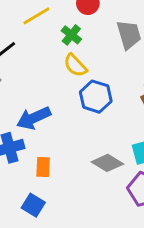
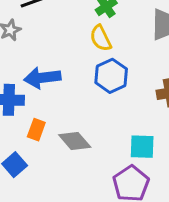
gray diamond: (107, 163) -> (75, 141), moved

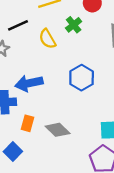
yellow semicircle: (101, 38) -> (47, 39), moved

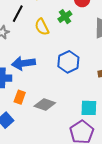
black line: (18, 25) -> (18, 14), turned -42
gray diamond: (58, 130) -> (45, 104), turned -30

